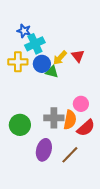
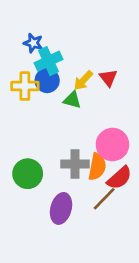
blue circle: (42, 64) -> (47, 81), moved
pink circle: (81, 104) -> (112, 144), size x1.5
brown line: (70, 155) -> (104, 199), moved

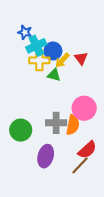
blue circle: (47, 81) -> (53, 51), moved
yellow cross: (25, 86) -> (39, 60), moved
red semicircle: (119, 178) -> (87, 150), moved
brown line: (104, 199) -> (80, 165), moved

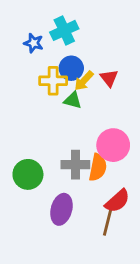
cyan cross: (36, 46) -> (64, 30), moved
brown line: (80, 165) -> (108, 222), turned -30

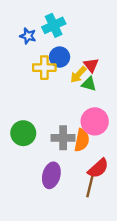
yellow arrow: (84, 81) -> (78, 75), moved
green triangle: (73, 100) -> (89, 84), moved
green circle: (28, 174) -> (23, 133), moved

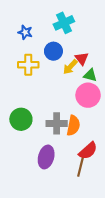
cyan cross: (54, 25) -> (64, 23), moved
yellow cross: (44, 68) -> (28, 65), moved
green triangle: (89, 84) -> (90, 75), moved
pink circle: (95, 121) -> (88, 95), moved

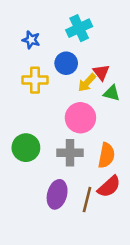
pink circle: (88, 95) -> (80, 118), moved
orange semicircle: (73, 126) -> (106, 155), moved
brown line: (81, 166) -> (87, 200), moved

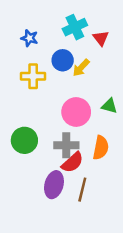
red triangle: (101, 72) -> (101, 38), moved
yellow arrow: (87, 83) -> (81, 68), moved
green triangle: (112, 93) -> (109, 106), moved
red semicircle: (109, 187) -> (72, 162), moved

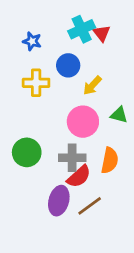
red triangle: (101, 38) -> (102, 33), moved
yellow arrow: (81, 68) -> (92, 85), moved
brown line: (82, 190) -> (90, 206), turned 40

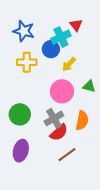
cyan cross: (82, 29) -> (61, 37), moved
blue star: (32, 41) -> (24, 31), size x1.5
gray cross: (72, 158) -> (54, 118), turned -30
purple ellipse: (59, 201) -> (21, 151), moved

